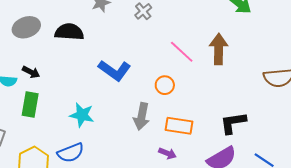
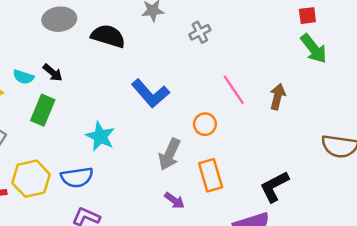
brown arrow: (219, 49) -> (278, 97), size x0.7
black L-shape: (233, 123) -> (274, 187), turned -32
orange rectangle: (179, 126) -> (211, 175), turned 52
purple arrow: (167, 153) -> (174, 200), moved

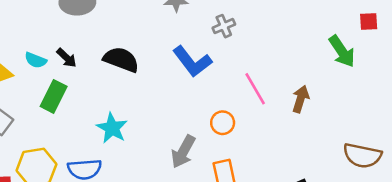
red square: (307, 16) -> (369, 21), moved
black semicircle: (108, 36) -> (121, 60), moved
blue L-shape: (150, 93) -> (192, 61), moved

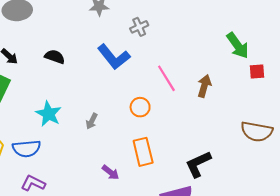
red square: (369, 21) -> (257, 71), moved
black semicircle: (121, 60) -> (55, 57), size x0.7
gray arrow: (183, 152) -> (92, 121), moved, size x0.6

